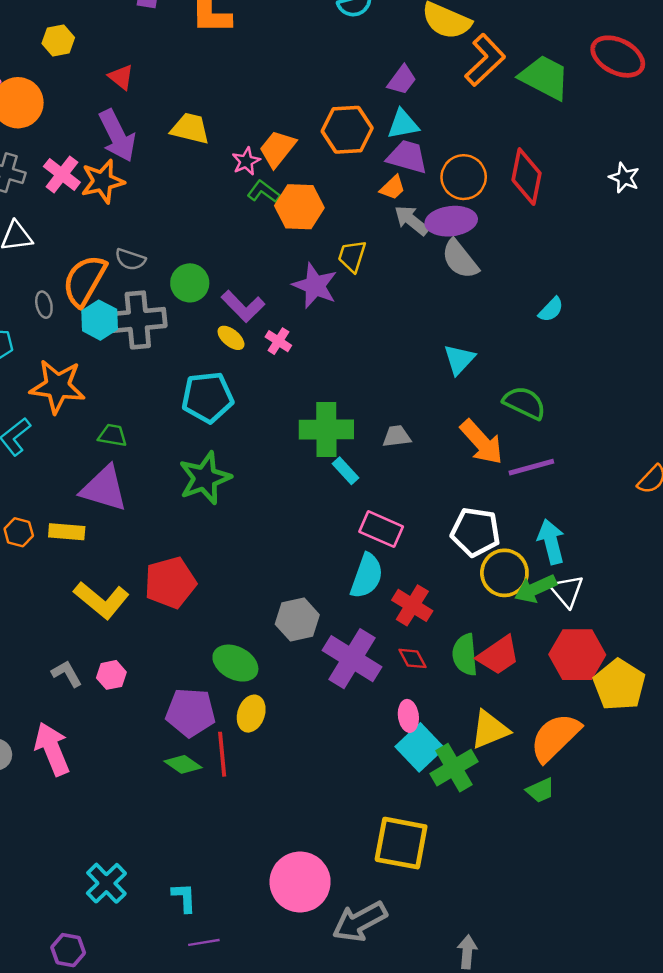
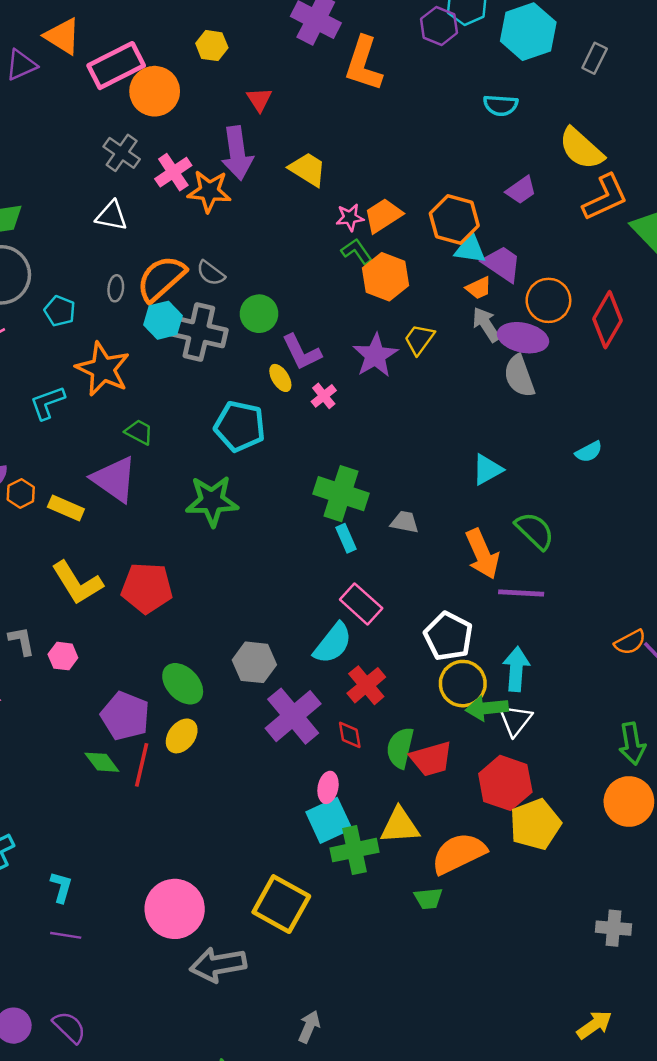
cyan triangle: (403, 124) -> (470, 249), moved

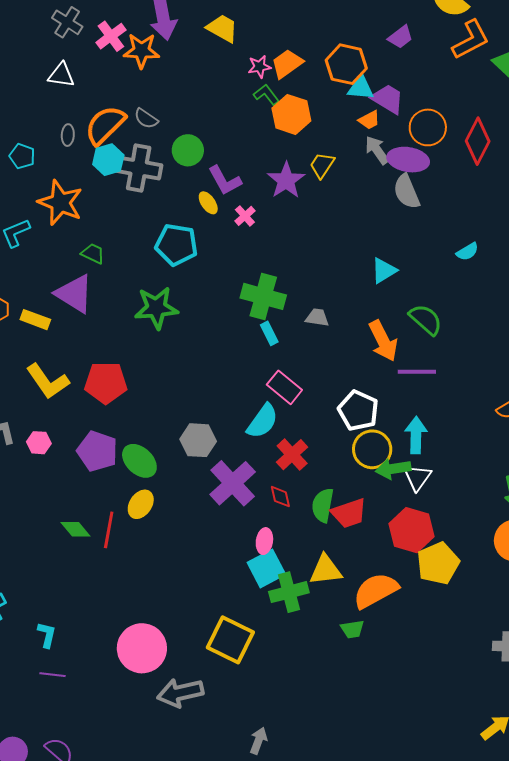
purple pentagon: (125, 716) -> (97, 451), moved

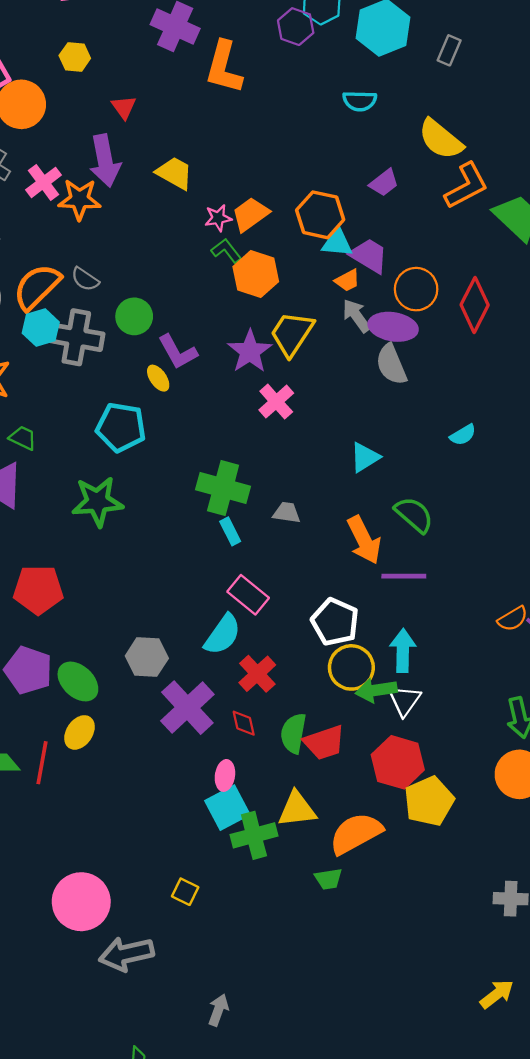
yellow trapezoid: (322, 165) -> (292, 334), size x1.5
pink cross: (245, 216) -> (276, 402), moved, size x1.4
yellow square: (230, 640) -> (185, 892), size x0.5

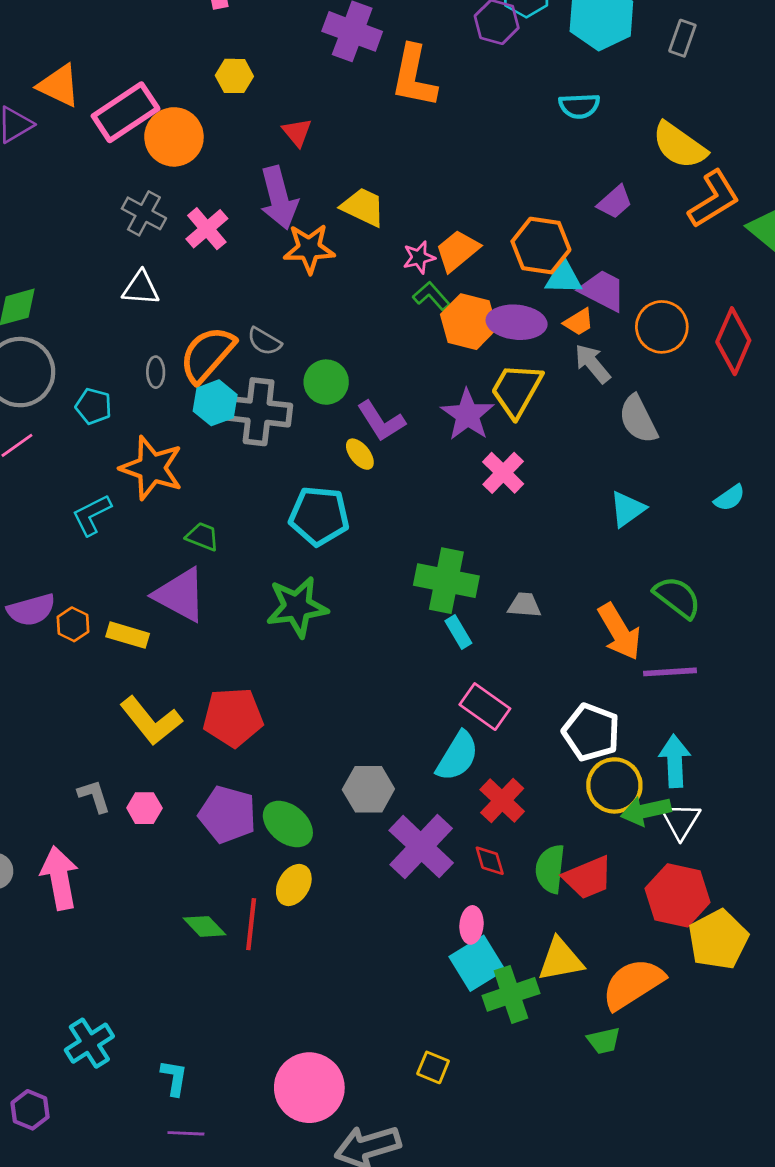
orange star: (79, 199) -> (309, 249), moved
purple ellipse: (393, 327) -> (517, 322), moved
cyan triangle: (365, 457) -> (627, 509), moved

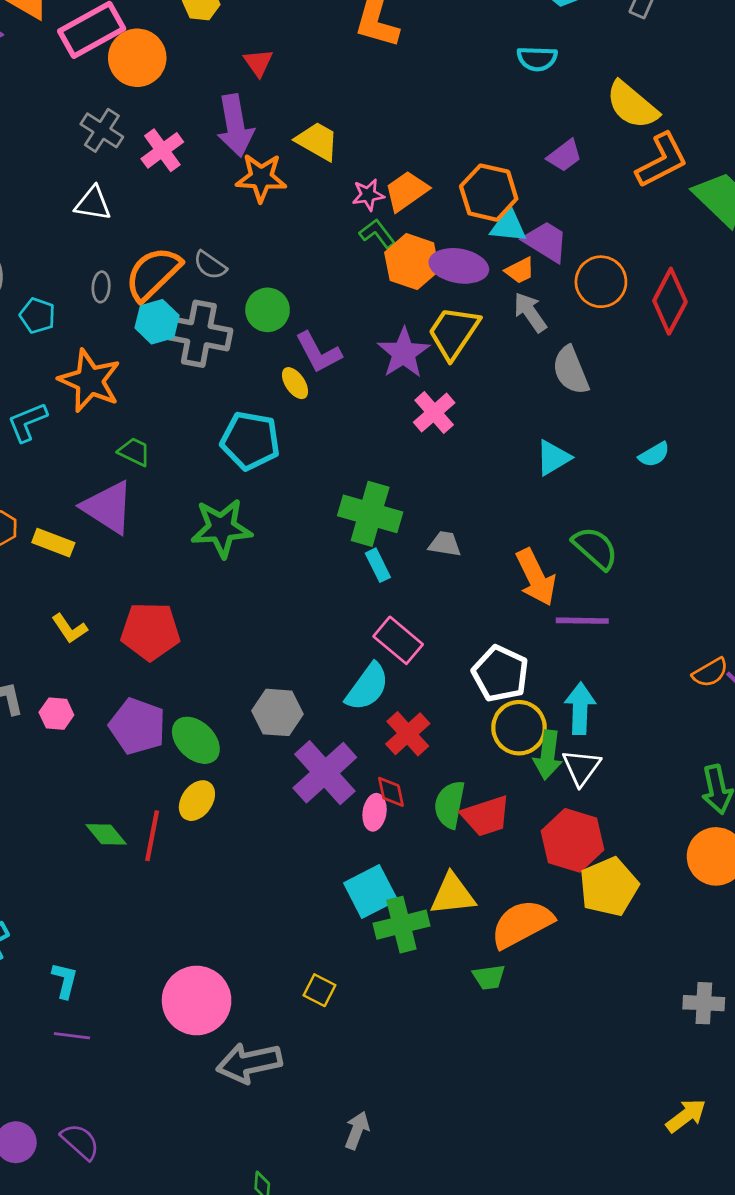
yellow L-shape: (151, 721) -> (70, 629), size x0.6
green arrow: (646, 811) -> (548, 755), turned -75
pink ellipse: (472, 925) -> (375, 812), moved

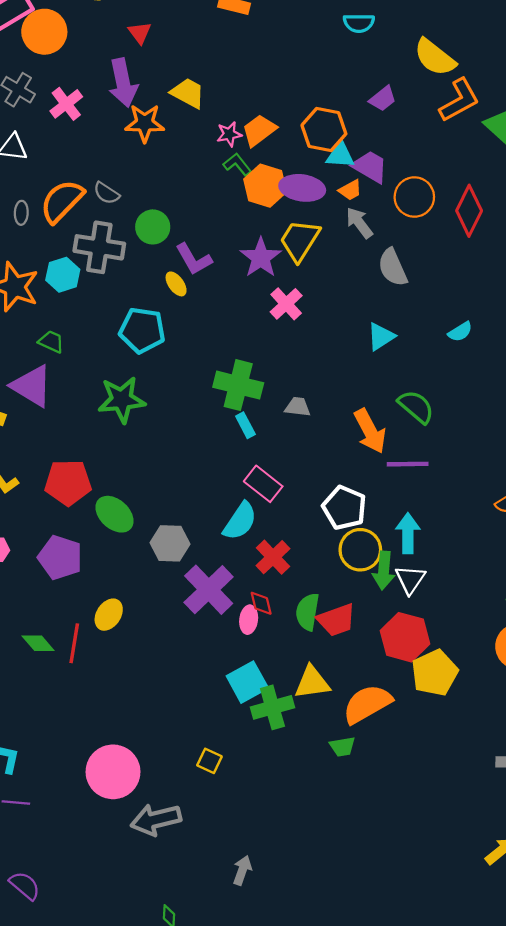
cyan hexagon: (157, 322) -> (63, 275), moved
green ellipse: (196, 740) -> (115, 514), moved

